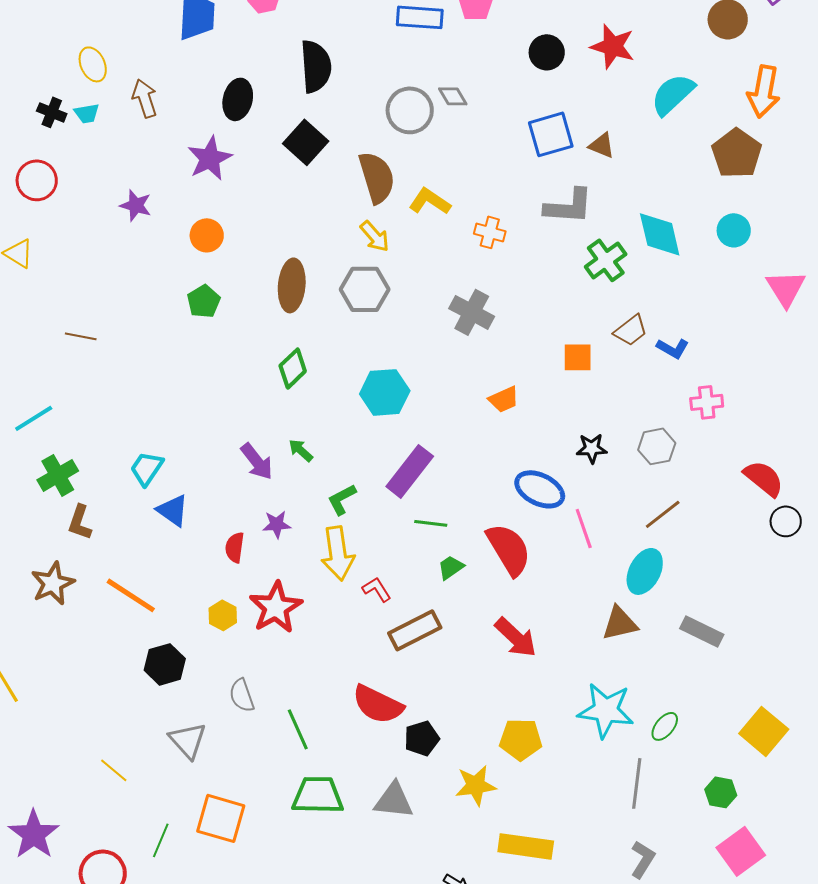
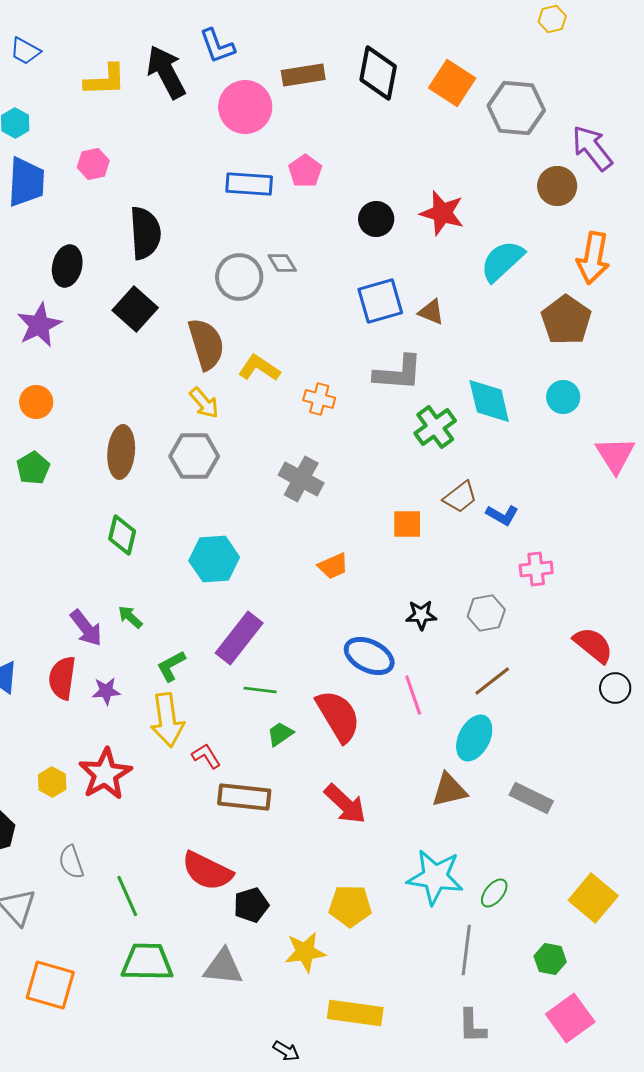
green diamond: (293, 368) -> (122, 535), turned -33
red semicircle: (235, 547) -> (62, 678), moved, size x1.4
brown rectangle: (415, 630) -> (244, 797), turned 33
gray L-shape: (643, 859) -> (472, 1026), turned 147

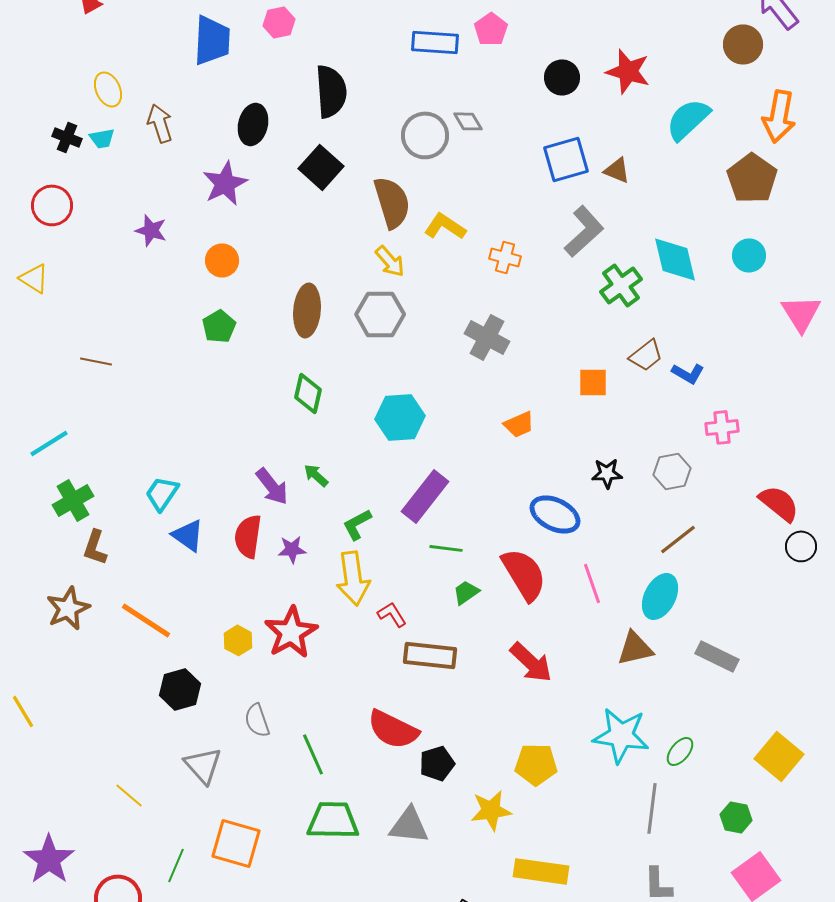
gray L-shape: (398, 373) -> (584, 231), turned -46
pink line: (413, 695) -> (592, 583), moved

